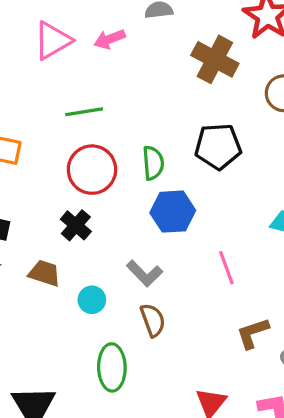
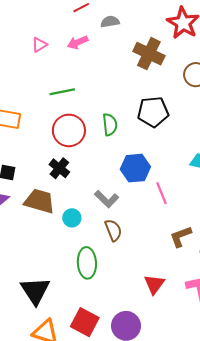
pink triangle: (53, 41) -> (39, 45), size x0.6
blue hexagon: (173, 212) -> (135, 168), moved
brown trapezoid: (45, 273) -> (39, 201), size x1.4

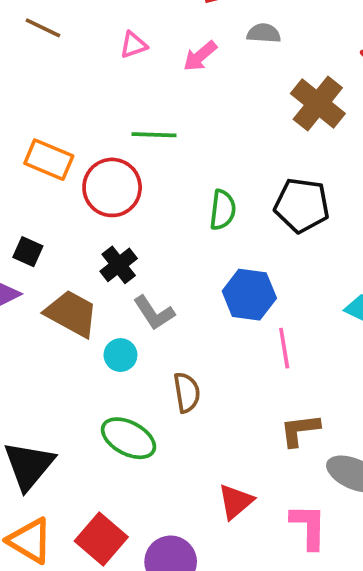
pink arrow: (78, 42) -> (200, 56), turned -30
red circle: (69, 130) -> (112, 187), moved
gray L-shape: (107, 199) -> (154, 313), moved
green ellipse: (87, 263) -> (128, 438), turned -72

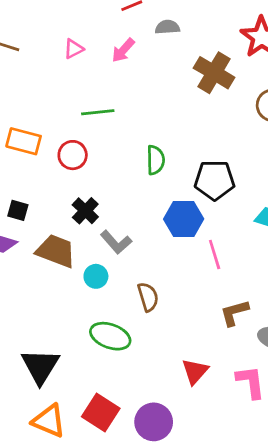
red circle: (112, 187) -> (73, 155), size x0.7
black pentagon: (302, 205) -> (215, 180), moved

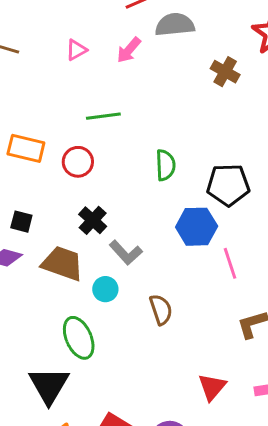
gray semicircle: (167, 27) -> (175, 25), size x1.5
brown cross: (214, 73) -> (225, 72), size x0.7
green ellipse: (110, 336) -> (79, 338), moved, turned 48

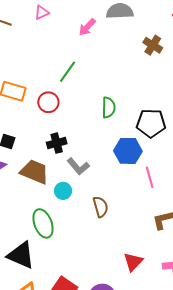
pink triangle: (76, 50) -> (42, 12), moved
green line: (103, 116) -> (68, 72), turned -50
black cross: (93, 220) -> (57, 143), turned 30
black triangle: (49, 385) -> (21, 255), turned -40

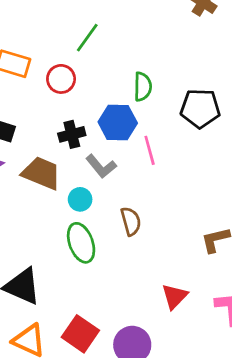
blue hexagon: (128, 151) -> (118, 122), moved
pink line: (150, 177) -> (150, 150), moved
green ellipse: (43, 223) -> (81, 243), moved

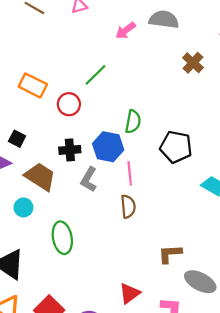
gray L-shape: (101, 166) -> (89, 179), turned 60
cyan circle: (80, 199) -> (23, 207), moved
brown semicircle: (131, 221) -> (128, 206), moved

